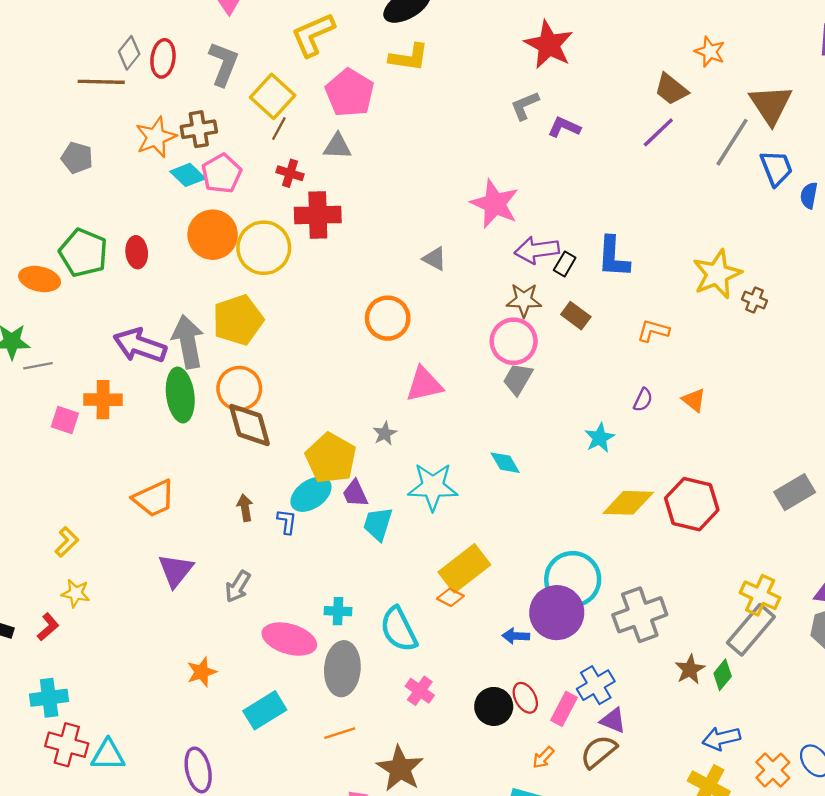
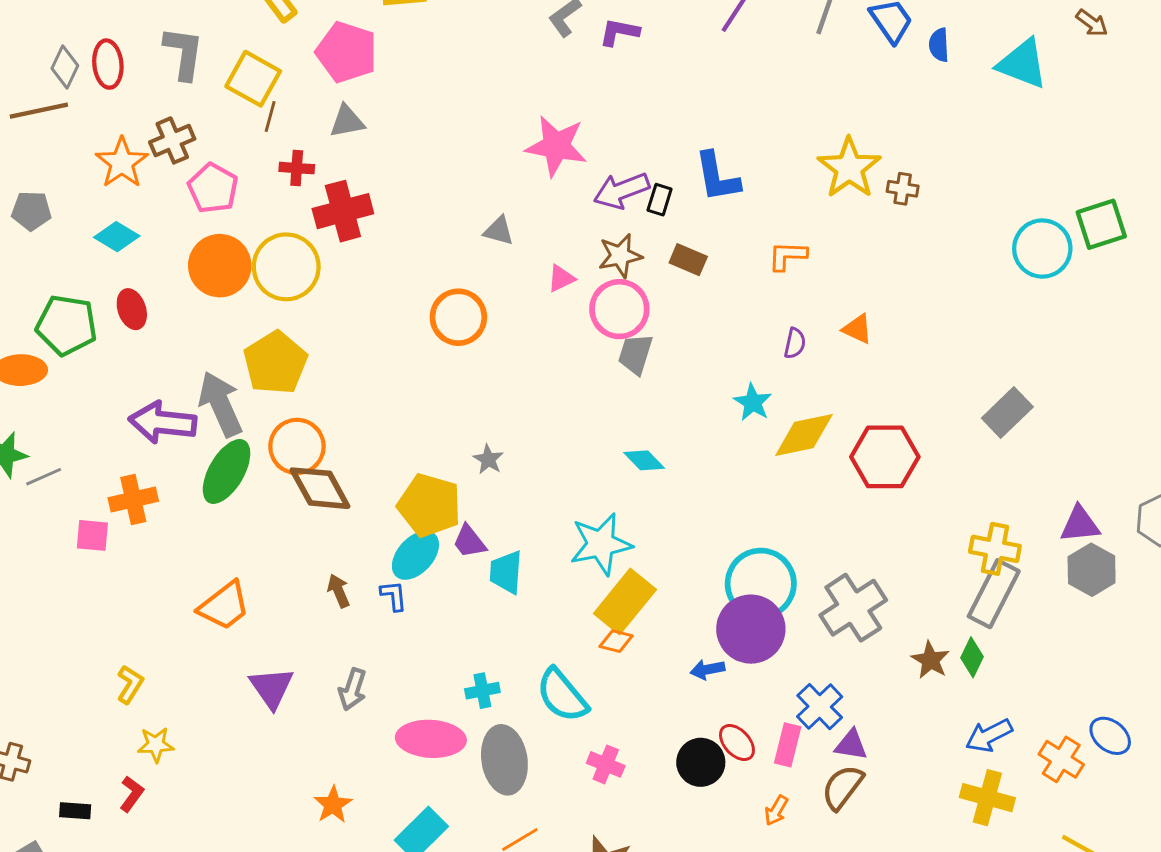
cyan diamond: (188, 175) -> (117, 237), moved
pink triangle: (424, 384) -> (561, 278), moved, size x0.6
green ellipse: (180, 395) -> (227, 471), turned 51
cyan star: (433, 487) -> (601, 544), moved
yellow diamond: (628, 503) -> (804, 435), moved

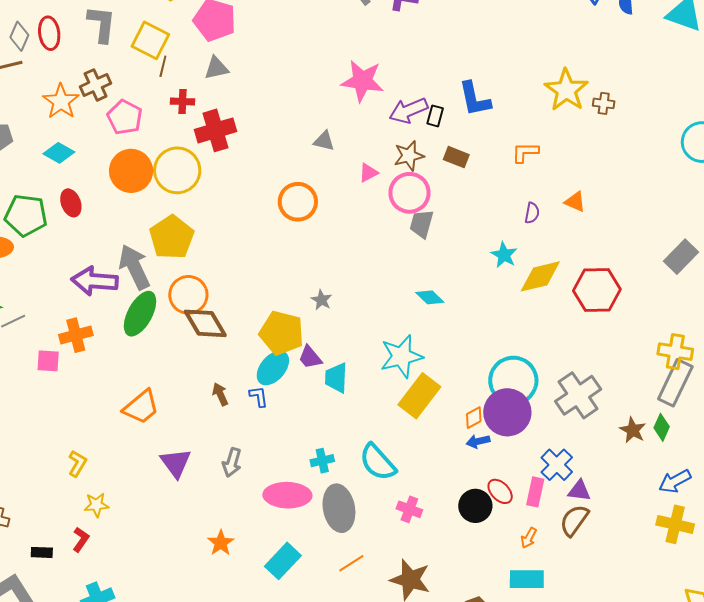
orange diamond: (616, 641) -> (474, 418), moved, turned -40

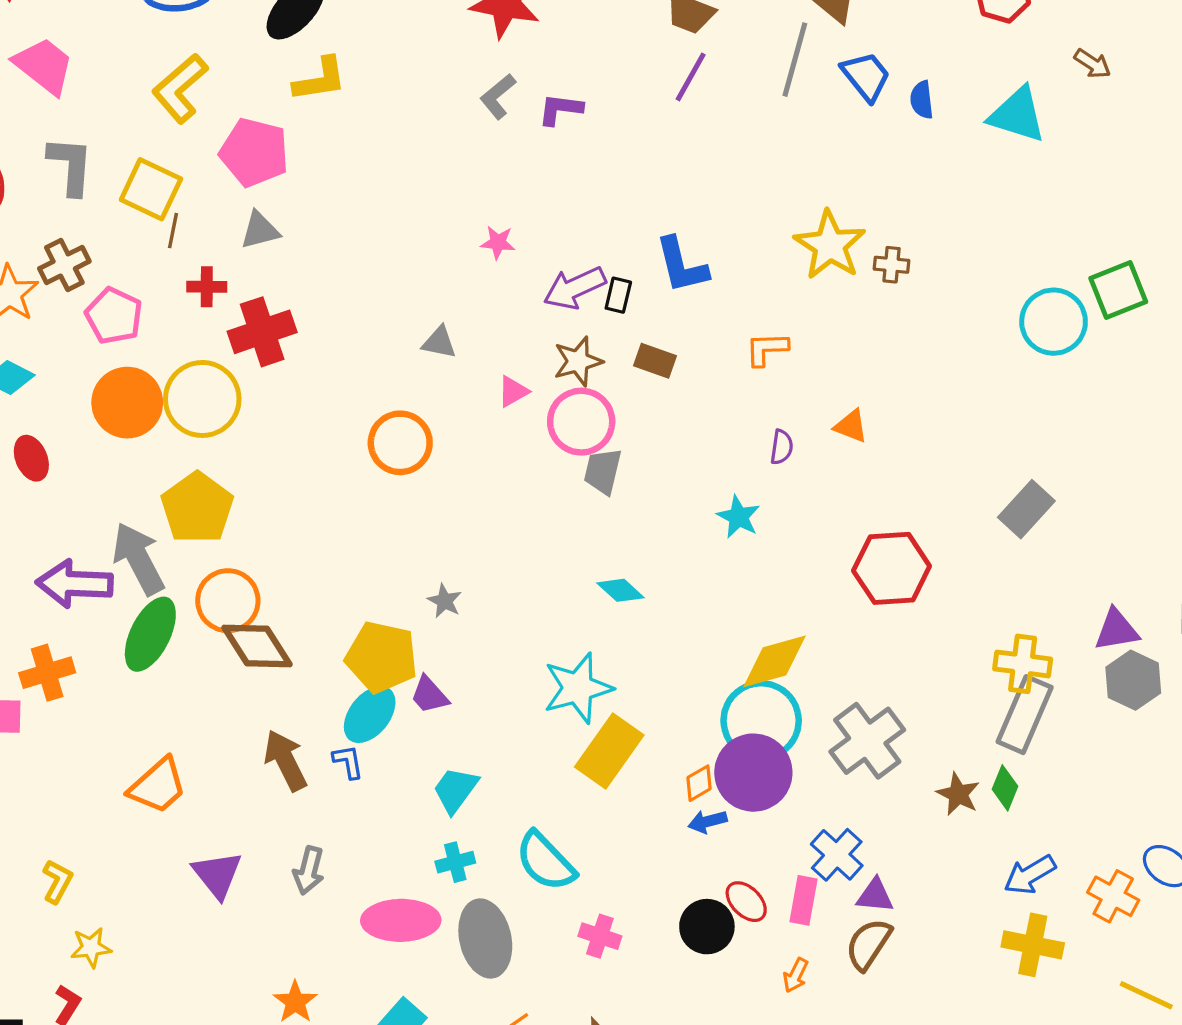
pink star: (362, 81) -> (498, 242), size x0.5
yellow diamond: (540, 276) -> (774, 661), moved
cyan trapezoid: (336, 378) -> (455, 790), moved, turned 36
brown arrow: (220, 394) -> (286, 760), size x1.6

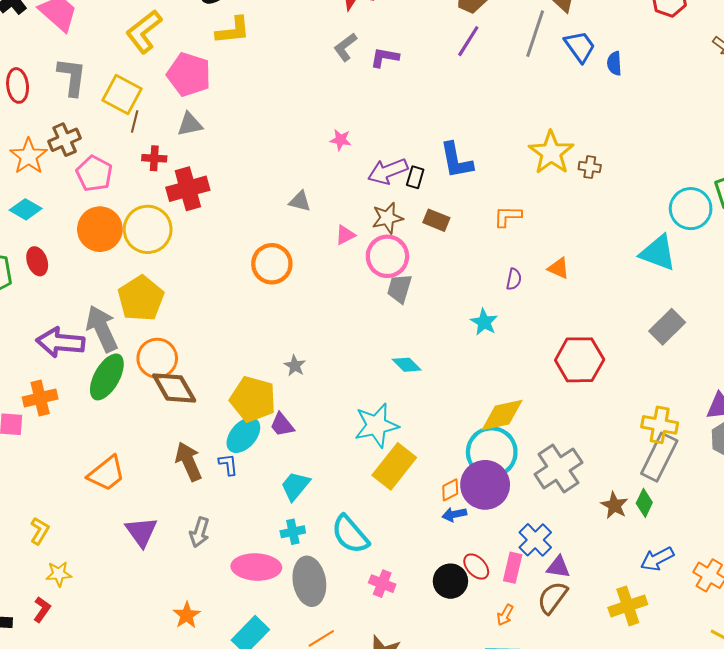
cyan triangle: (1017, 115) -> (658, 253), moved
yellow cross: (1033, 945) -> (628, 606), moved, turned -33

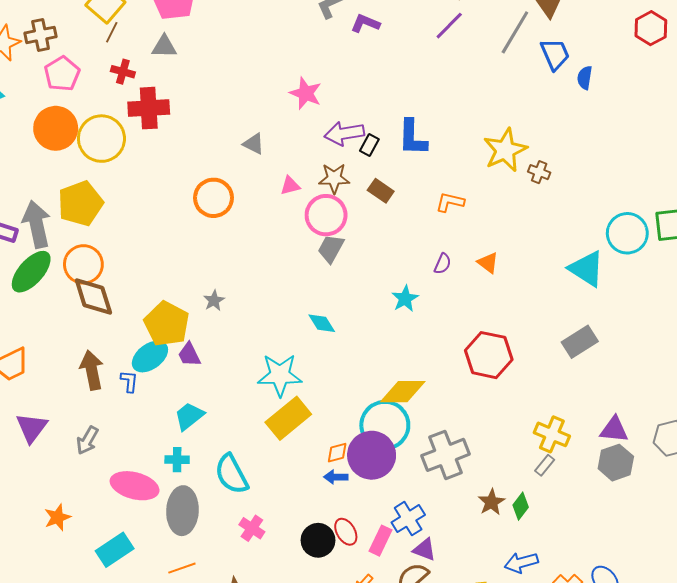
pink star: (341, 140) -> (306, 93), size x1.5
gray rectangle: (659, 457) -> (545, 465), size x0.5

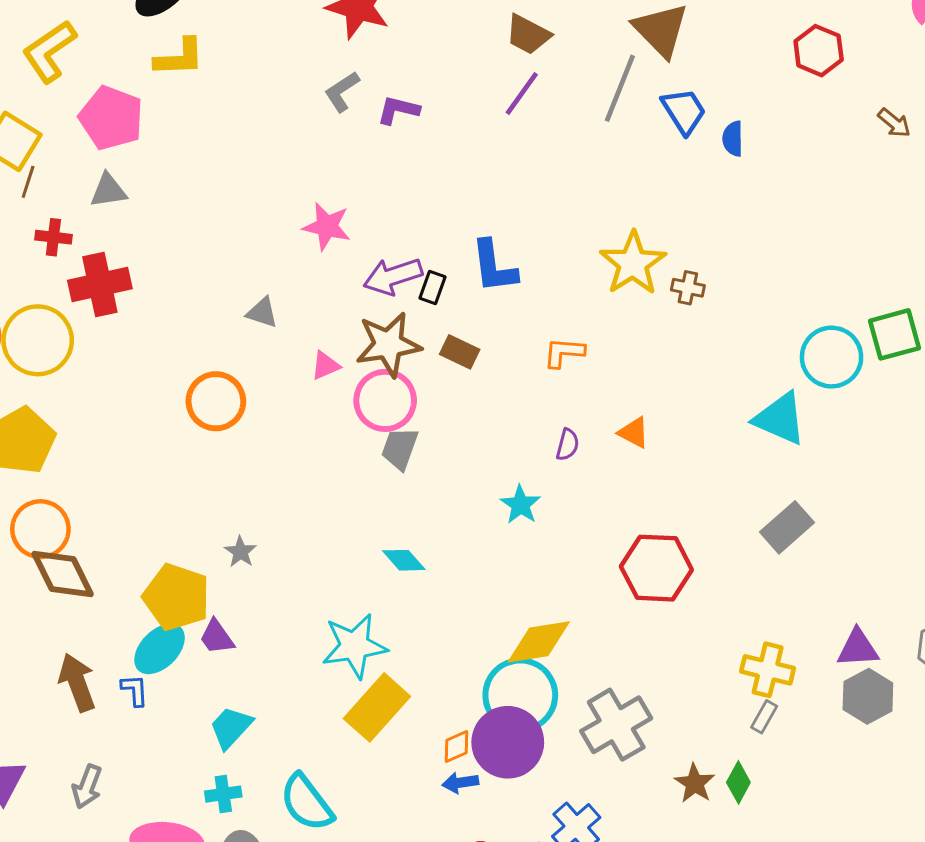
brown star: (334, 178) -> (388, 344), size x1.4

